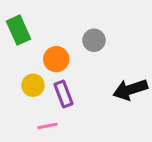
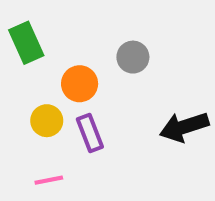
pink line: (48, 126) -> (49, 180), moved

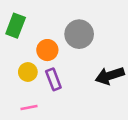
green rectangle: (26, 43) -> (16, 26), turned 45
gray circle: (133, 57) -> (79, 34), size x1.5

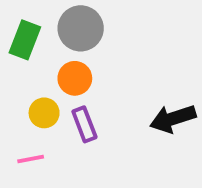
gray circle: (79, 34) -> (81, 28), moved
pink line: (29, 107) -> (31, 159), moved

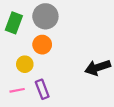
purple rectangle: (84, 124) -> (42, 89), moved

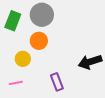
purple rectangle: (42, 89) -> (57, 82), moved

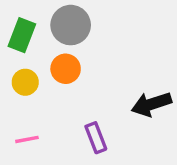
yellow circle: (23, 59) -> (25, 82), moved

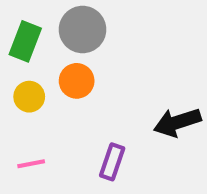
purple rectangle: (96, 138) -> (112, 162), turned 40

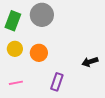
orange circle: (77, 81) -> (39, 53), moved
black arrow: (177, 122) -> (90, 62), size x0.7

